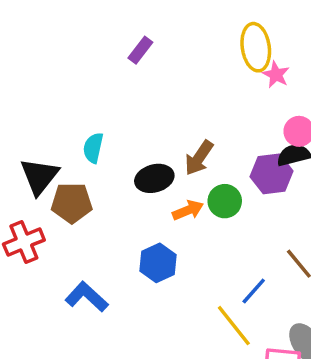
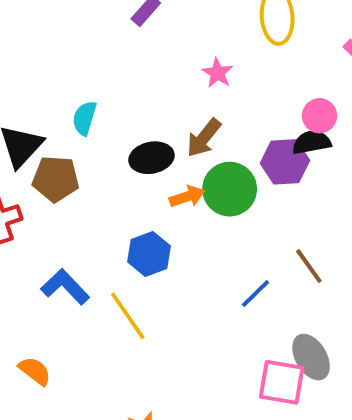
pink star: (276, 75) -> (217, 73), moved
green circle: (225, 201) -> (230, 189), size x1.4
yellow line: (234, 326) -> (128, 316), moved

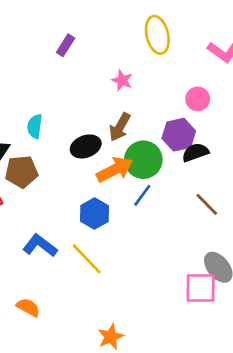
black semicircle: (312, 142) -> (195, 152), moved
orange arrow: (187, 197) -> (115, 170), size x1.5
blue line: (255, 294) -> (142, 195), moved

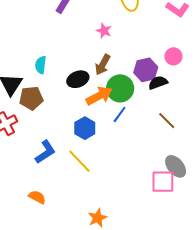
pink circle: (198, 99) -> (173, 56), moved
blue L-shape: (40, 246) -> (45, 152), turned 110

